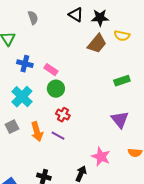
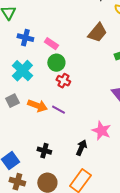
brown trapezoid: (97, 44) -> (97, 33), moved
red cross: (63, 115) -> (63, 81), moved
orange arrow: (37, 132) -> (37, 106), turned -54

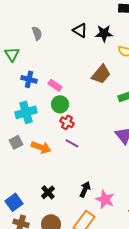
cyan cross: (22, 71) -> (26, 112), turned 30
purple line: (58, 110) -> (72, 143), moved
pink star: (101, 131) -> (105, 199), moved
black cross: (44, 151) -> (48, 192), turned 32

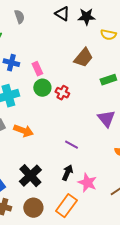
pink rectangle: (55, 85) -> (37, 69), turned 32
red cross: (67, 122) -> (62, 93), moved
purple line: (72, 143) -> (71, 145), moved
black cross: (48, 192) -> (30, 176), size x1.6

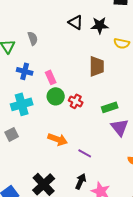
gray semicircle: (19, 17) -> (33, 38), moved
brown trapezoid: (83, 58) -> (97, 66), turned -40
green rectangle: (108, 80) -> (110, 107), moved
orange arrow: (23, 131) -> (58, 139), moved

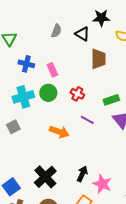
black triangle: (76, 22) -> (82, 34), moved
gray semicircle: (33, 38) -> (56, 31), moved, turned 40
green circle: (56, 96) -> (48, 93), moved
purple line: (85, 153) -> (87, 120), moved

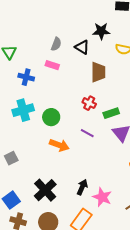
pink rectangle: (52, 70) -> (52, 65), moved, turned -48
green circle: (48, 93) -> (51, 117), moved
red cross: (77, 94) -> (89, 103), moved
gray square: (13, 127) -> (11, 158), moved

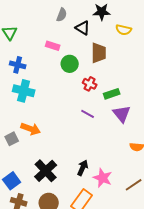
gray semicircle: (56, 44) -> (62, 15), moved
blue cross: (26, 77) -> (18, 65), moved
cyan cross: (23, 110) -> (24, 91), turned 30
green circle: (51, 117) -> (70, 64), moved
orange arrow: (59, 145) -> (31, 129), moved

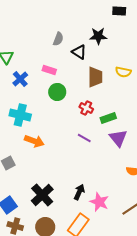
yellow semicircle: (124, 30) -> (123, 72), moved
green circle: (70, 64) -> (57, 92), moved
blue cross: (18, 65) -> (20, 79), moved, turned 35
orange arrow: (31, 129) -> (34, 141), moved

